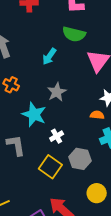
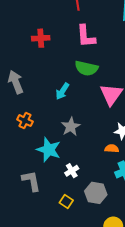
yellow square: (50, 167) -> (66, 202), size x0.6

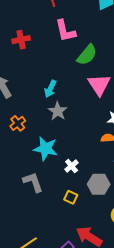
green semicircle: (86, 68) -> (87, 55), moved, turned -55
orange cross: (25, 121) -> (18, 123), turned 35
gray star: (71, 127) -> (58, 111), moved

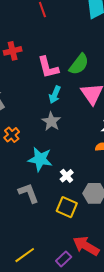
pink L-shape: (65, 31) -> (48, 67), moved
cyan arrow: (50, 89) -> (55, 95), moved
yellow square: (71, 197) -> (67, 207), size x1.5

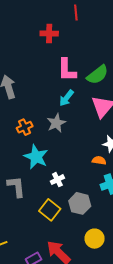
red cross: (13, 51) -> (49, 33), moved
orange cross: (12, 135) -> (25, 127), moved

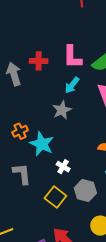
red cross: (49, 33) -> (39, 61), moved
orange cross: (25, 127) -> (20, 131), moved
white cross: (57, 180) -> (63, 167), turned -32

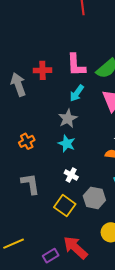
cyan star: (42, 144) -> (67, 144), moved, size x0.7

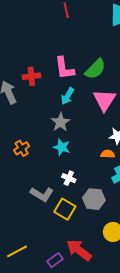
gray L-shape: (30, 184) -> (42, 194), moved, turned 135

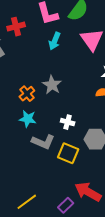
gray star: (61, 122) -> (52, 85), moved
cyan star: (62, 147) -> (28, 119), moved
orange cross: (22, 148) -> (27, 94), moved

